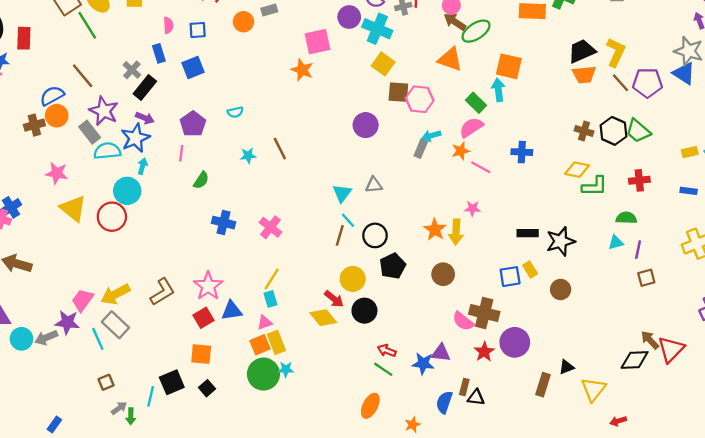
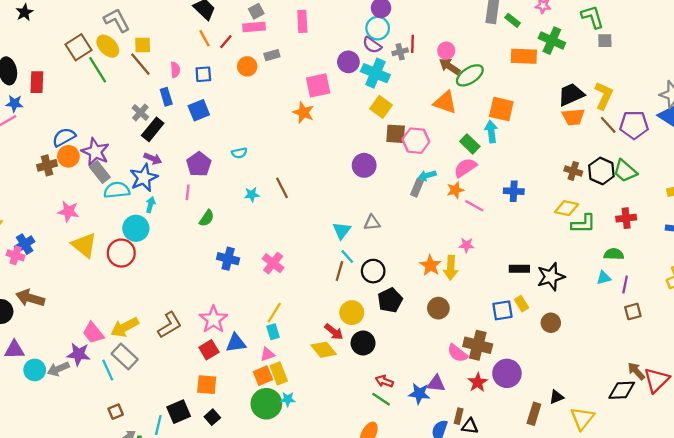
brown line: (83, 76) -> (140, 64), moved
purple star: (104, 111) -> (95, 152), moved
pink trapezoid: (83, 300) -> (93, 333), turned -75

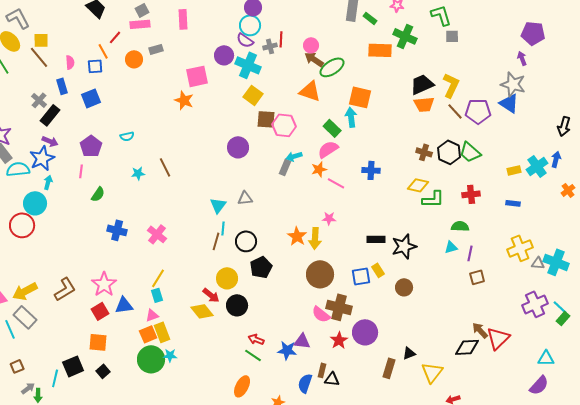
orange line: (204, 38) -> (103, 51), moved
cyan line: (347, 256) -> (223, 228), turned 48
brown circle: (438, 308) -> (320, 274), moved, size x1.4

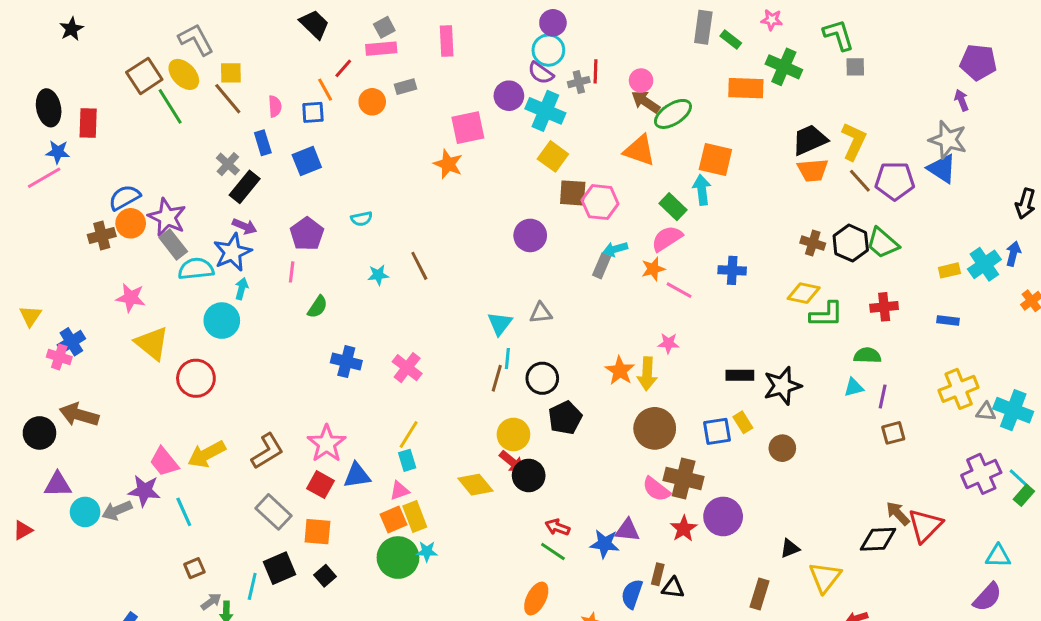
red circle: (22, 225) -> (196, 378), moved
red arrow: (211, 295) -> (512, 462), moved
red square: (100, 311) -> (321, 485), turned -30
gray rectangle: (25, 317) -> (273, 512), moved
brown rectangle: (389, 368) -> (760, 594), moved

